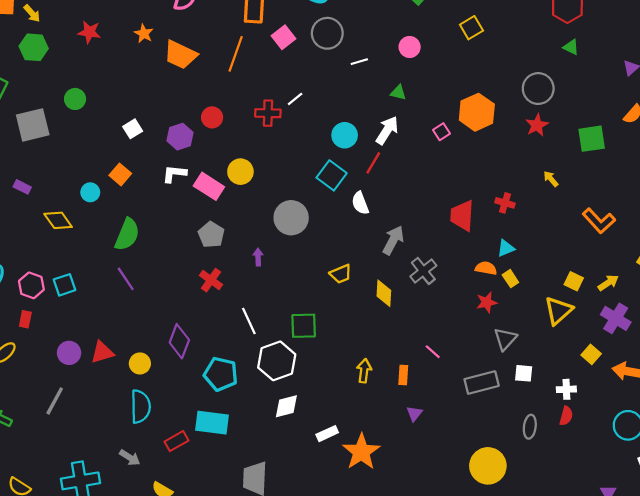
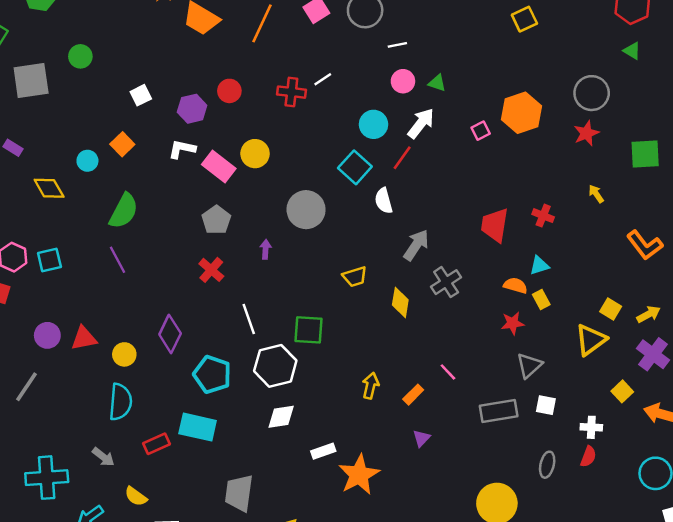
pink circle: (410, 47) -> (403, 81), moved
orange rectangle: (403, 375) -> (413, 395), turned 36

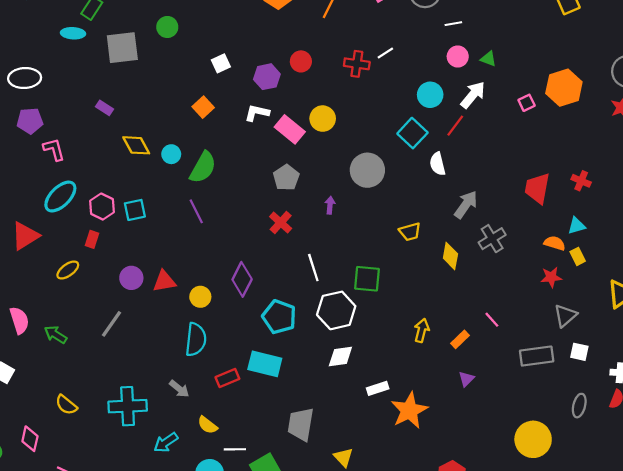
cyan circle: (87, 161) -> (171, 154), moved

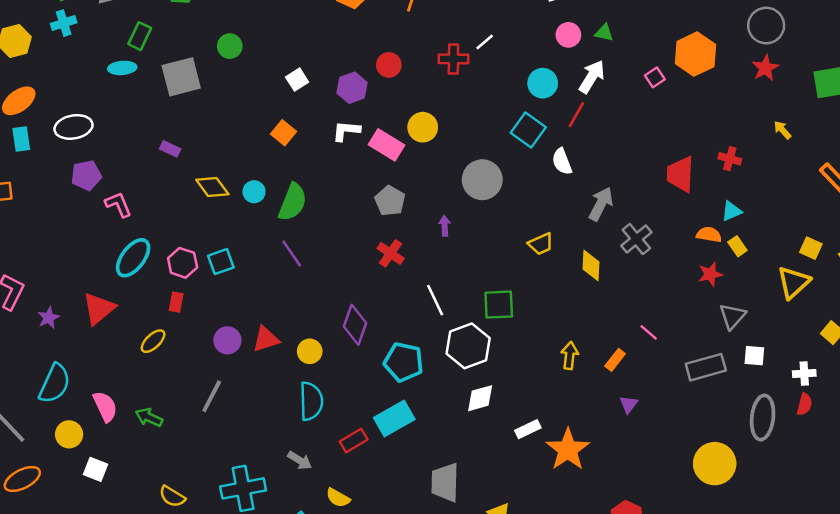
cyan rectangle: (265, 364) -> (394, 418), turned -36
gray ellipse: (579, 406) -> (763, 417), size x1.6

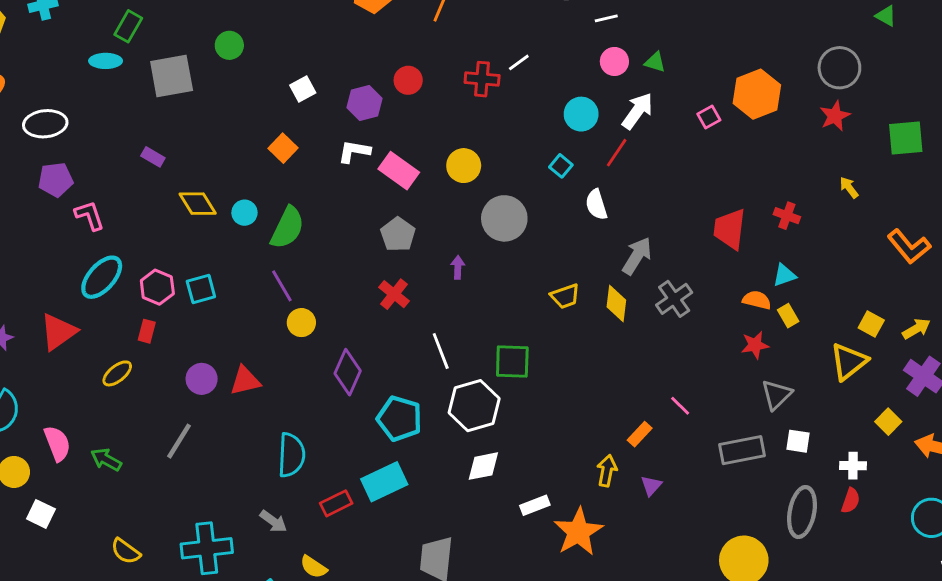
yellow circle: (423, 127) -> (464, 166), moved
cyan square: (528, 130) -> (561, 166), size x0.6
yellow diamond: (591, 265) -> (616, 303), moved
yellow circle: (310, 351) -> (301, 323), moved
yellow arrow: (570, 356) -> (607, 471), moved

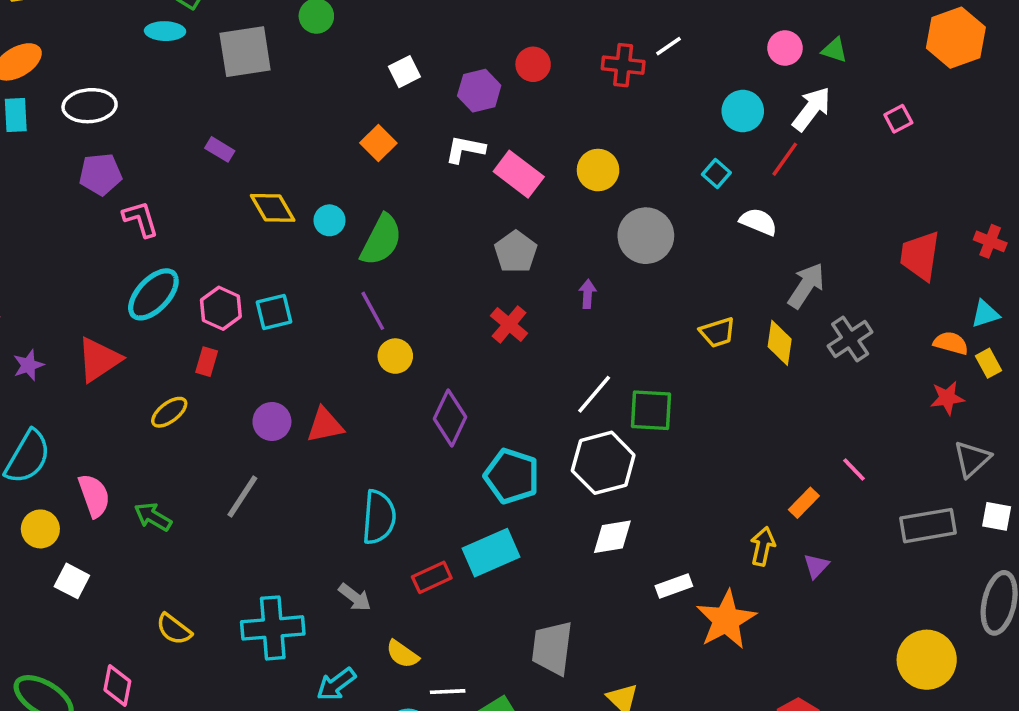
orange hexagon: (757, 94) -> (956, 38), moved
white semicircle: (596, 205) -> (758, 222), turned 128
white line: (441, 351) -> (594, 394), moved, turned 60

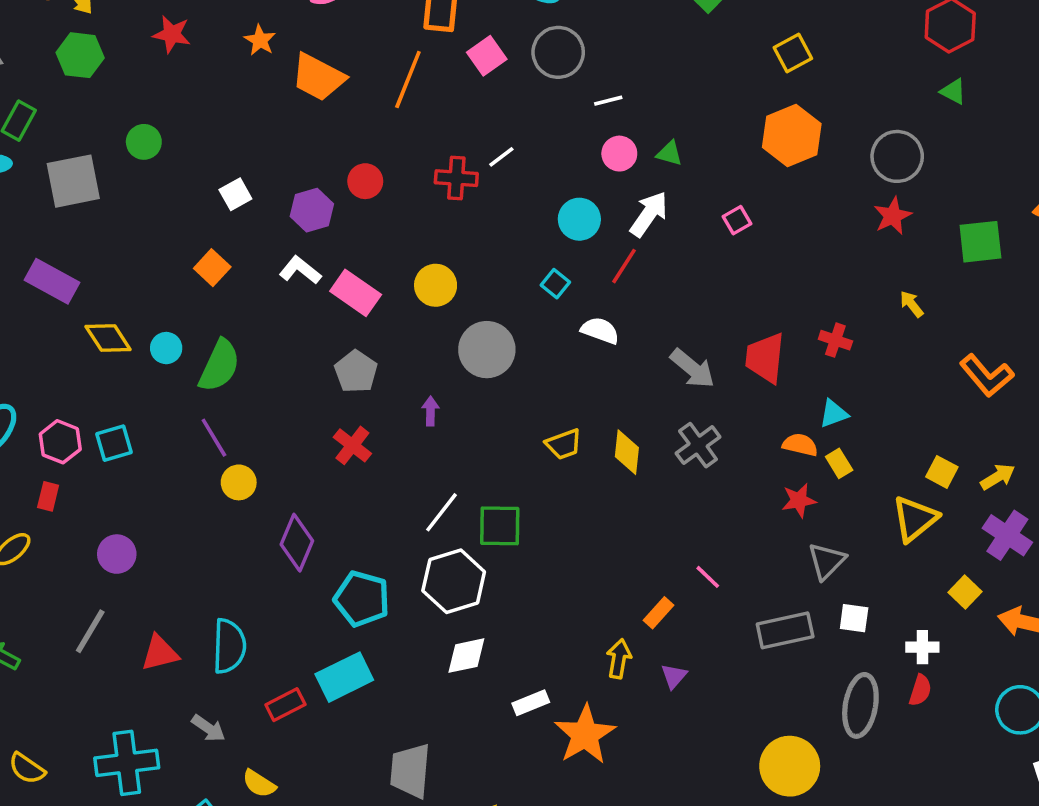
purple rectangle: (220, 149) -> (52, 281), size x1.8
white L-shape: (465, 149) -> (300, 270), turned 30
gray arrow: (806, 286) -> (692, 368), moved, turned 99
red triangle: (325, 425) -> (160, 653), moved

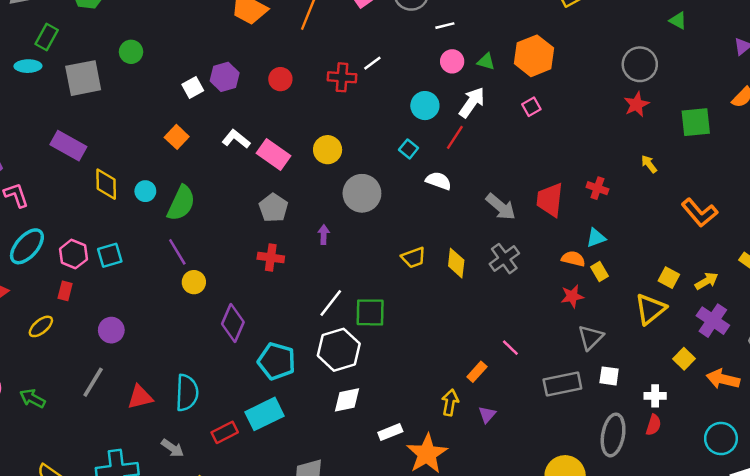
orange hexagon: (792, 136) -> (534, 56), moved
purple hexagon: (312, 210) -> (225, 77), moved
yellow diamond: (108, 338) -> (106, 184), turned 32
red cross: (352, 445) -> (271, 258), turned -30

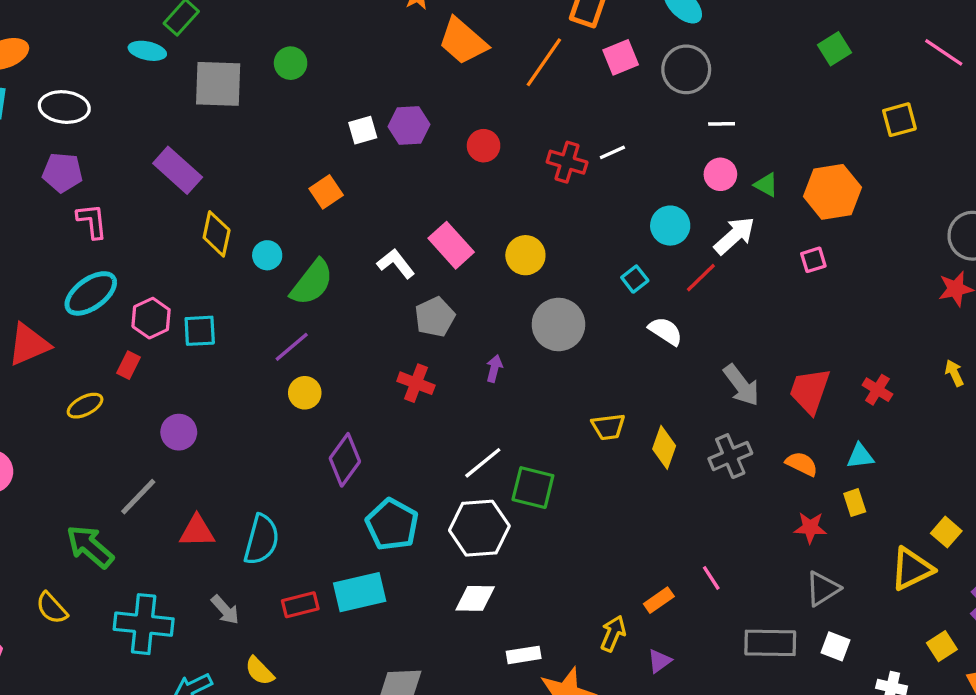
white L-shape: (236, 139) -> (396, 264), moved
purple line: (177, 252) -> (292, 347), turned 68
orange semicircle: (573, 259) -> (802, 464), moved
green arrow: (32, 398) -> (90, 546), moved, size x1.4

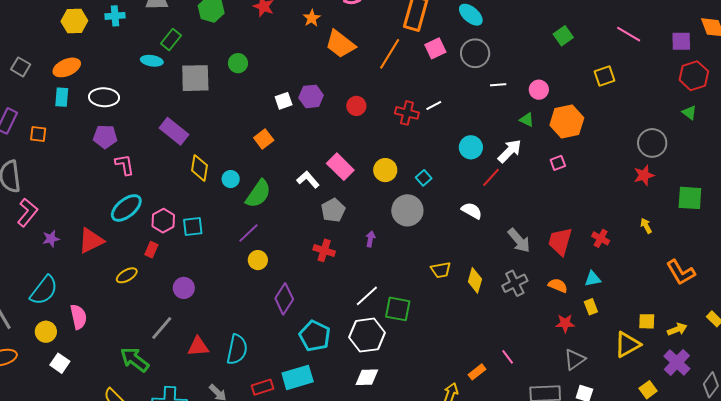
pink circle: (720, 174) -> (539, 90), moved
cyan square: (635, 279) -> (424, 178), moved
yellow square: (946, 532) -> (647, 321), turned -36

